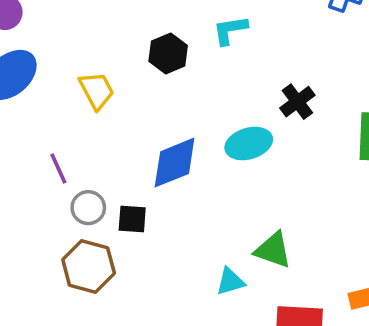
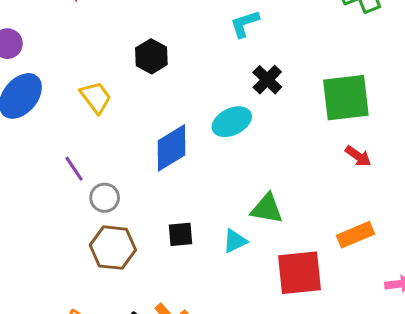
cyan L-shape: (230, 30) -> (245, 24), moved
black square: (132, 219) -> (181, 234), moved

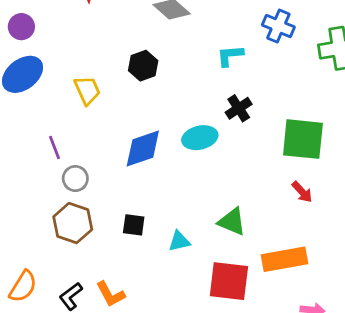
green triangle: (267, 209) -> (232, 222), moved
orange rectangle: (355, 235) -> (285, 259), size x1.4

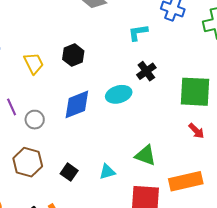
black hexagon: (143, 66) -> (73, 55), moved
gray circle: (75, 179) -> (35, 120), moved
black square: (134, 225) -> (69, 172), moved, turned 30

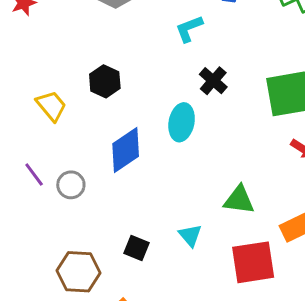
cyan ellipse: (119, 94) -> (182, 122), turned -50
brown hexagon: (28, 162) -> (78, 272), moved
cyan triangle: (107, 172) -> (190, 235), turned -42

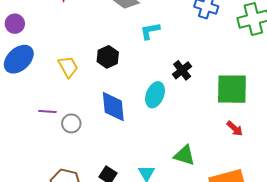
cyan L-shape: (189, 29) -> (150, 31), moved
blue diamond: (126, 150) -> (113, 107), turned -72
purple line: (34, 174) -> (47, 112), turned -60

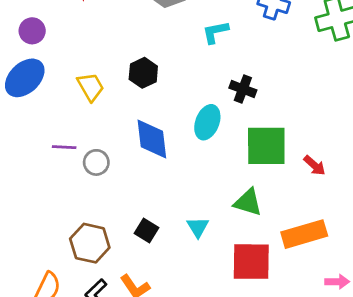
purple circle: (15, 24) -> (32, 31), moved
cyan L-shape: (150, 31) -> (215, 32), moved
black cross: (182, 70) -> (243, 89), turned -30
green square: (232, 89) -> (266, 146), moved

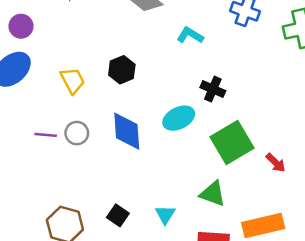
cyan L-shape: (215, 32) -> (190, 35), turned 40
cyan ellipse: (207, 122) -> (179, 118), turned 40
green square: (266, 146) -> (232, 143), turned -33
gray circle: (96, 162) -> (77, 133), moved

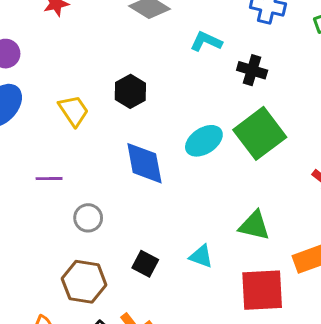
black cross: (213, 89) -> (252, 70), moved
gray circle: (77, 133) -> (88, 218), moved
green square: (232, 143) -> (260, 133), moved
cyan triangle: (165, 215) -> (201, 256), turned -35

